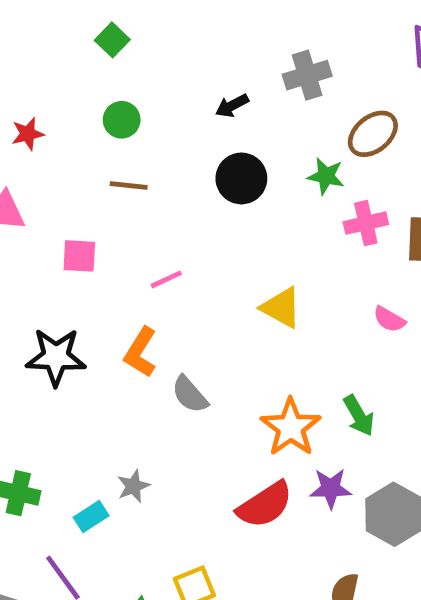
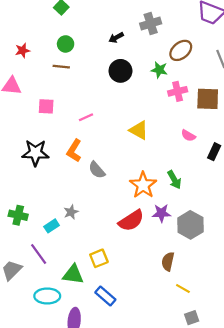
brown line: (129, 186) -> (61, 67), moved

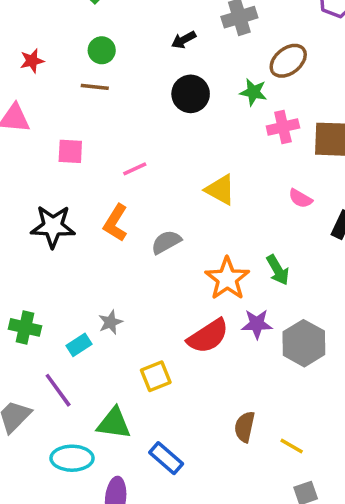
gray semicircle: (97, 170) -> (166, 242), moved, turned 102
yellow square: (99, 258) -> (156, 376), moved
brown semicircle: (168, 262) -> (245, 427), moved

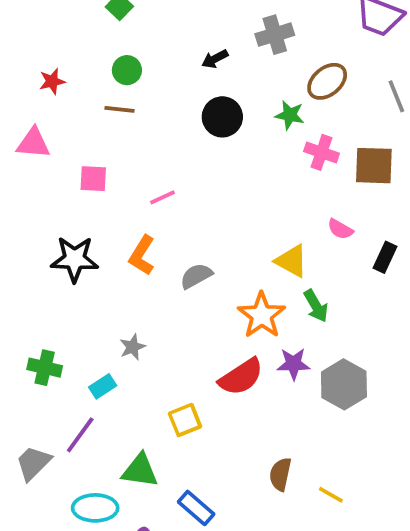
pink cross: (283, 127) -> (321, 152), turned 32
yellow triangle: (220, 190) -> (292, 261), moved
gray star: (110, 322) -> (133, 347), moved
purple line: (58, 390) -> (80, 435), turned 72

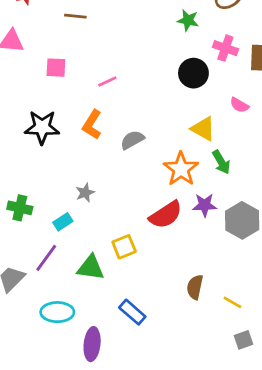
green star: (290, 115) -> (188, 20), moved
black circle: (222, 117) -> (193, 73), moved
green triangle: (140, 470) -> (91, 268), moved

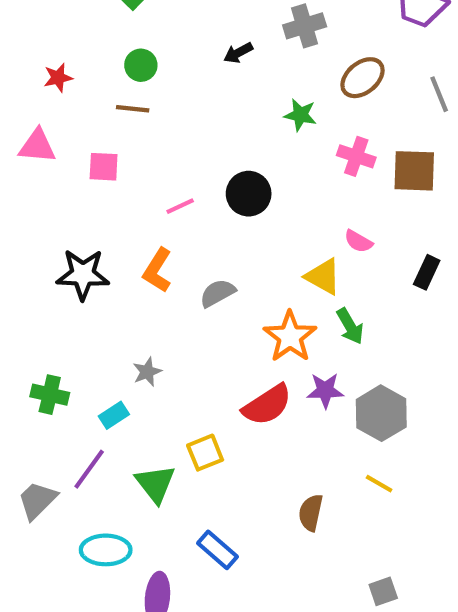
pink square: (56, 68) -> (104, 167), moved
black circle: (193, 73) -> (249, 194), moved
pink semicircle: (239, 105) -> (358, 241), moved
green triangle: (91, 268) -> (155, 484), turned 44
yellow line: (232, 302) -> (379, 484), moved

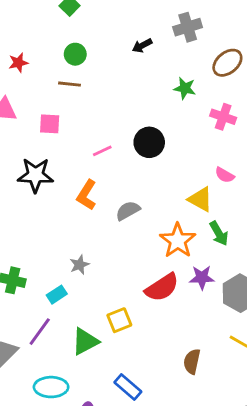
black star: (83, 274) -> (35, 175), moved
green triangle: (155, 484) -> (85, 342), turned 40

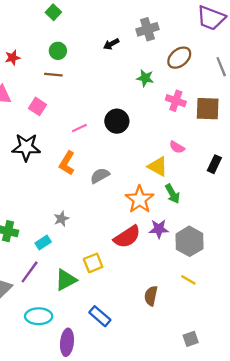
pink square: (50, 124) -> (37, 106), turned 30

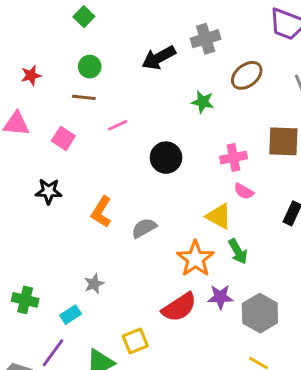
black arrow: (111, 44) -> (159, 58), size x1.6
pink cross: (176, 101) -> (234, 158), moved, turned -30
pink line: (79, 128) -> (118, 125), moved
black star: (26, 147) -> (49, 191), size x0.7

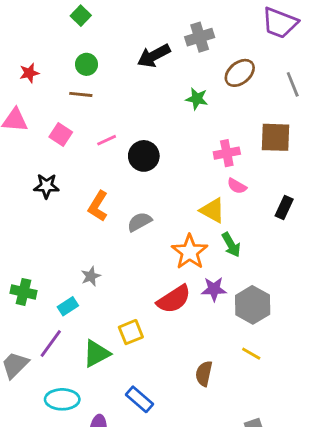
pink line: (118, 125) -> (107, 140), moved
black circle: (166, 158) -> (144, 156), moved

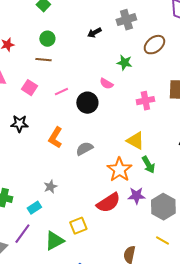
black arrow: (154, 56) -> (94, 33), size x0.6
pink semicircle: (237, 186) -> (106, 84), moved

